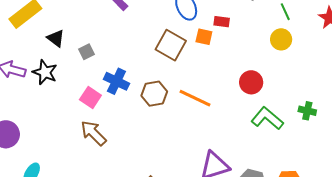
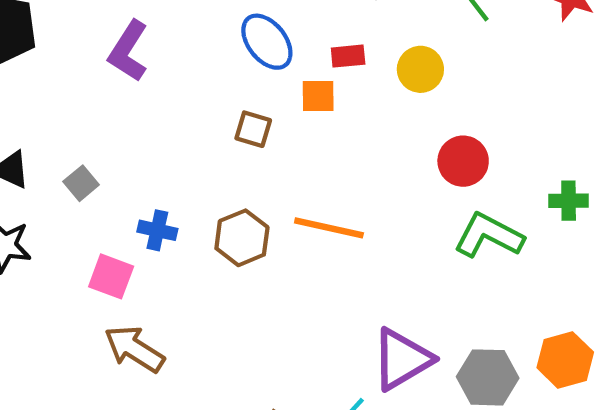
yellow circle: (281, 39) -> (420, 69), moved
brown square: (171, 45) -> (253, 129), size x0.6
blue cross: (116, 81) -> (157, 230), size x0.7
red circle: (251, 82) -> (463, 161), moved

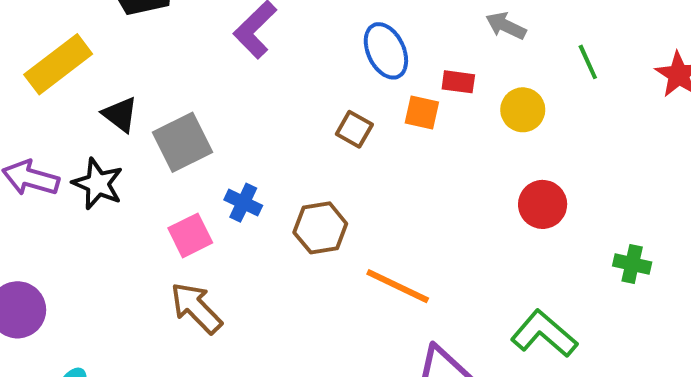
gray square: (81, 183) -> (183, 142), size x1.8
orange line: (329, 228) -> (398, 286), moved
green L-shape: (489, 236) -> (544, 334), moved
pink square: (111, 276) -> (190, 235), turned 30

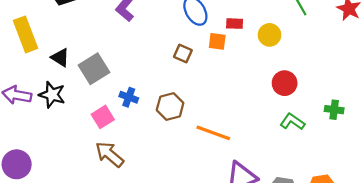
yellow rectangle: (58, 64) -> (25, 34), turned -68
green L-shape: (544, 334) -> (292, 122), moved, size x0.7

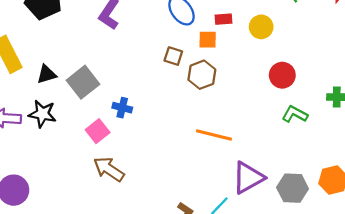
black triangle: (60, 58) -> (47, 74), turned -42
brown hexagon: (170, 107) -> (202, 75), moved

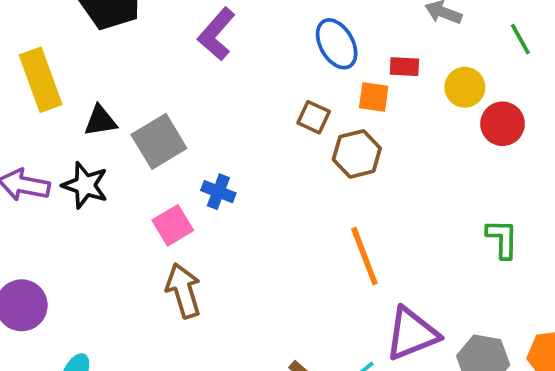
red circle: (282, 75) -> (503, 124), moved
green L-shape: (295, 114) -> (502, 239), turned 55
orange line: (214, 135) -> (364, 256), turned 48
brown arrow: (109, 169) -> (183, 291), turned 32

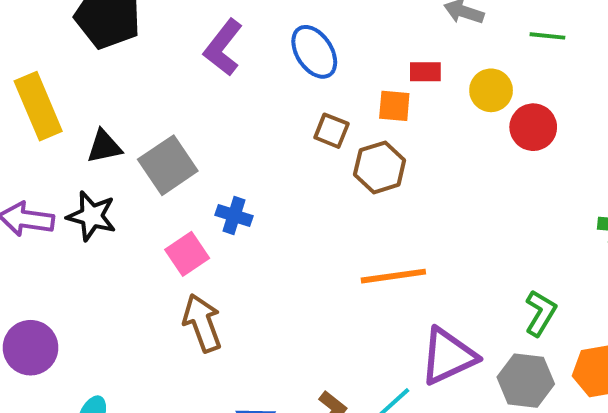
green line: (520, 39) -> (547, 36), turned -52
blue ellipse: (337, 44) -> (314, 52), moved
green L-shape: (502, 239) -> (540, 313), moved, turned 33
orange line: (364, 256) -> (393, 276), turned -74

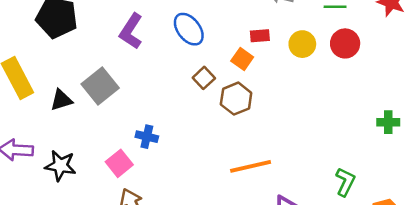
orange square: (394, 106) -> (242, 59), turned 35
red circle: (533, 127) -> (345, 43), moved
brown square: (331, 131) -> (204, 78), turned 30
gray square: (168, 165) -> (100, 86), moved
black star: (92, 216) -> (60, 166), moved

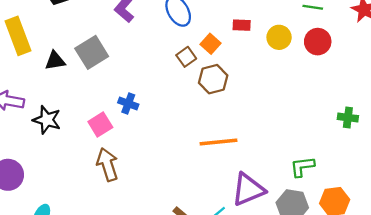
orange square: (242, 59) -> (210, 44), moved
green L-shape: (345, 182) -> (302, 167), turned -130

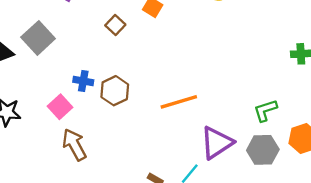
brown square: (186, 57) -> (115, 25), moved
brown hexagon: (213, 79) -> (115, 91), moved

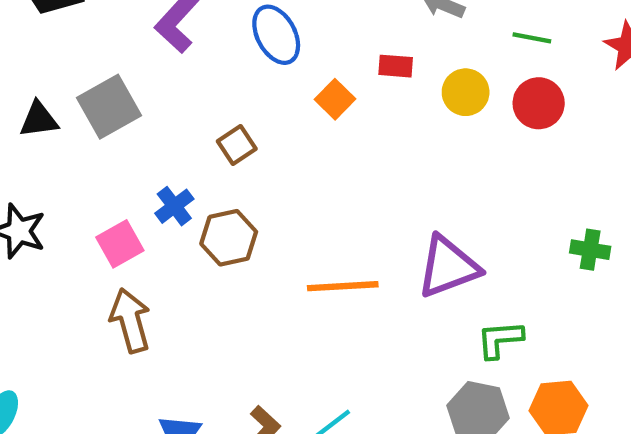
brown square: (115, 25) -> (237, 145), moved
blue cross: (83, 81) -> (174, 206), turned 30
purple triangle: (217, 143) -> (448, 267), moved

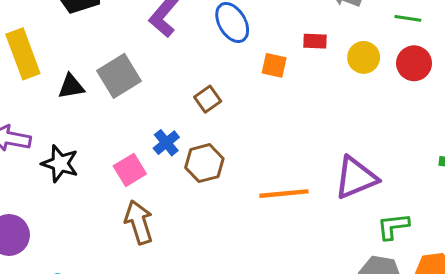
orange square: (335, 99) -> (274, 65), turned -30

